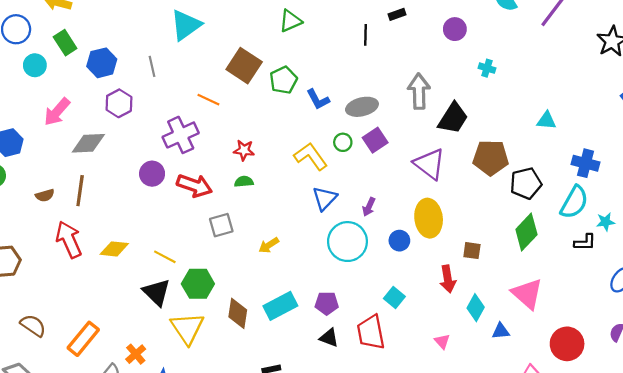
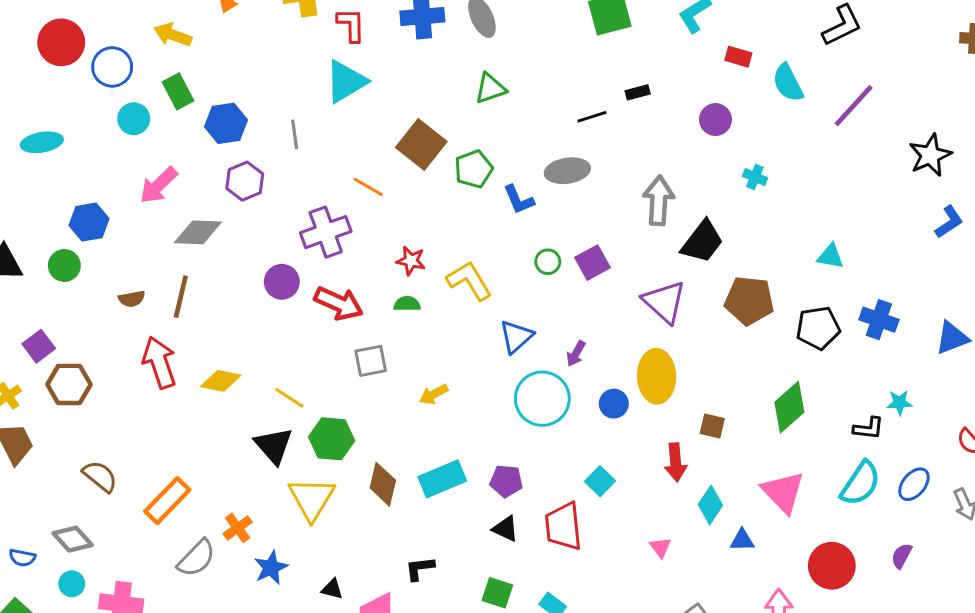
black line: (366, 35) -> (592, 117), turned 66
gray ellipse: (362, 107) -> (567, 171), moved
yellow L-shape: (311, 156) -> (469, 281), moved
black pentagon: (526, 183) -> (818, 328), moved
cyan semicircle: (574, 202) -> (860, 484), moved

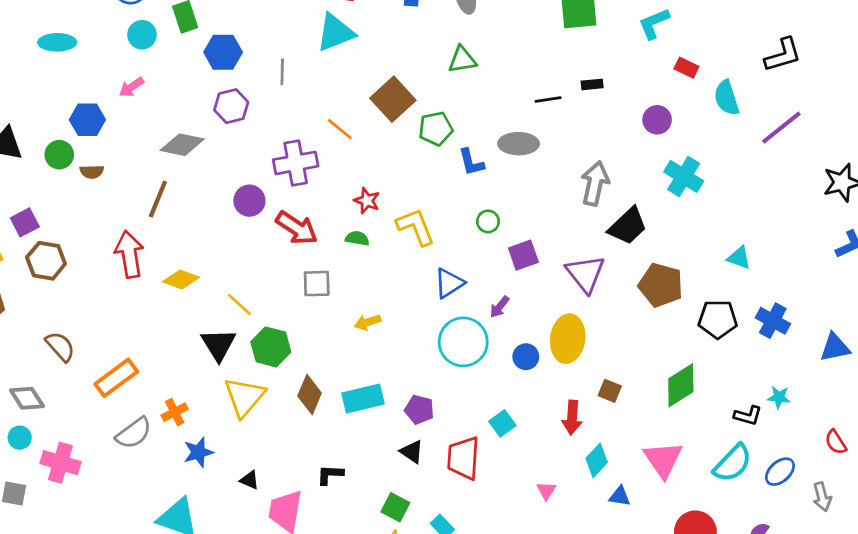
cyan cross: (755, 177) -> (684, 176), size x1.8
pink arrow: (158, 185) -> (131, 87), moved, size x0.7
purple square: (592, 263) -> (523, 255), moved
brown semicircle: (132, 299) -> (92, 172), moved

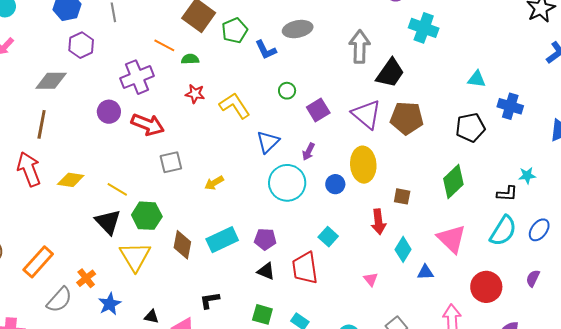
green semicircle: (357, 238) -> (190, 59), moved
brown pentagon: (661, 285) -> (407, 118), moved
blue cross: (773, 321) -> (510, 106), moved

